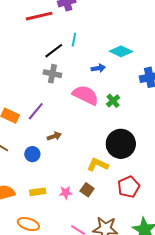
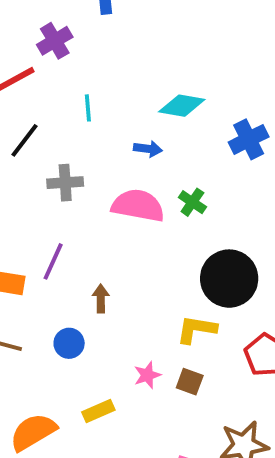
black line: (54, 51) -> (25, 140), moved
blue arrow: (98, 68) -> (148, 149), turned 32
brown arrow: (54, 136) -> (101, 298), turned -56
pink star: (66, 193) -> (147, 375), moved

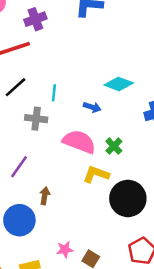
purple cross: (55, 41) -> (35, 19), moved
cyan line: (88, 108) -> (54, 93), moved
yellow L-shape: (196, 329) -> (96, 174), moved
blue circle: (69, 343) -> (19, 220), size x1.6

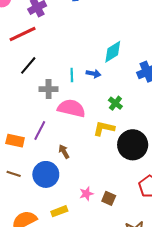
cyan diamond: (119, 84) -> (113, 52), turned -45
cyan line: (54, 93) -> (72, 75), moved
pink semicircle: (79, 142) -> (71, 108), moved
brown arrow: (45, 196) -> (64, 152), turned -32

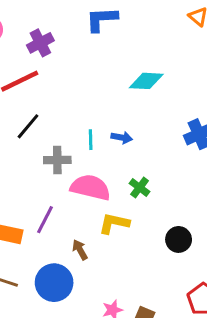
cyan diamond: (113, 52) -> (146, 81), moved, turned 35
green cross: (115, 103) -> (140, 187), moved
yellow L-shape: (104, 128) -> (114, 223), moved
black circle: (133, 145) -> (179, 239), size x0.6

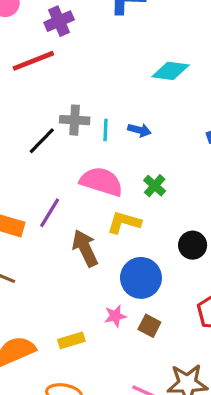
black line: (28, 126) -> (42, 141), moved
gray cross: (57, 160) -> (75, 120), moved
brown arrow: (80, 250) -> (85, 248), size x1.6
blue circle: (54, 283) -> (141, 278), moved

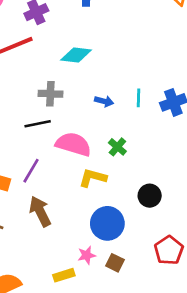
cyan diamond: (170, 71) -> (76, 55), moved
cyan line: (106, 130) -> (138, 98), moved
black line: (42, 141) -> (38, 124), moved, turned 35
brown arrow: (85, 248) -> (40, 211), moved
yellow rectangle: (71, 340) -> (64, 275), moved

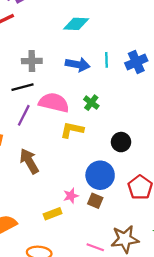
cyan diamond: (76, 55) -> (76, 24), moved
blue arrow: (104, 101) -> (78, 65), size x1.5
purple line: (31, 171) -> (24, 115), moved
blue circle: (107, 223) -> (100, 175), moved

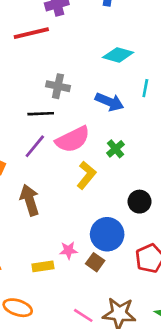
cyan line: (107, 60) -> (145, 88), moved
pink semicircle: (54, 103) -> (73, 139), turned 128
yellow L-shape: (72, 130) -> (86, 175), turned 105

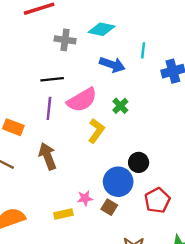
cyan diamond: (118, 55) -> (102, 29), moved
gray cross: (58, 86) -> (65, 40), moved
purple line: (35, 146) -> (49, 108), turned -30
black circle: (139, 202) -> (139, 162), moved

